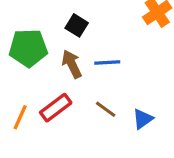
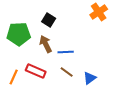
blue line: (107, 62) -> (66, 52), moved
red rectangle: (56, 108) -> (36, 71), turned 60

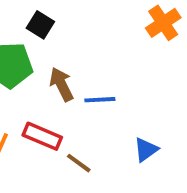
black square: (49, 20) -> (40, 25), moved
brown line: (67, 72) -> (79, 163), moved

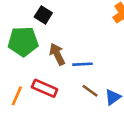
brown line: (79, 163) -> (90, 91), moved

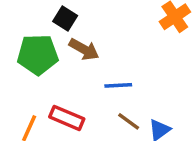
brown arrow: (57, 54) -> (84, 49), moved, turned 145

